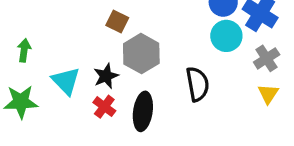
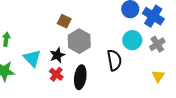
cyan circle: (226, 36) -> (132, 40), moved
yellow triangle: (268, 94) -> (158, 76), moved

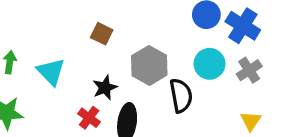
gray hexagon: (79, 41) -> (149, 65), moved
black star: (57, 55) -> (105, 88), moved
cyan triangle: (32, 58) -> (51, 72), moved

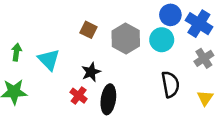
cyan circle: (210, 64) -> (162, 40), moved
gray hexagon: (149, 65) -> (126, 38), moved
black semicircle: (181, 96) -> (170, 84), moved

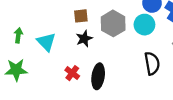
brown square: (88, 30) -> (81, 16), turned -32
black star: (91, 72) -> (84, 39), moved

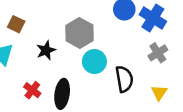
brown square: (81, 16) -> (16, 24), moved, turned 32
cyan circle: (144, 25) -> (94, 62), moved

